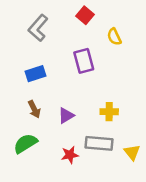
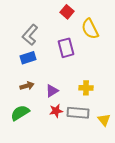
gray L-shape: (38, 28) -> (30, 35), moved
yellow semicircle: (114, 37) -> (90, 29), size x1.5
brown arrow: (34, 109) -> (27, 86), turned -80
red star: (70, 155) -> (56, 111), moved

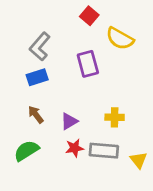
yellow semicircle: (90, 29) -> (120, 38), turned -35
brown arrow: (27, 86) -> (36, 115), turned -112

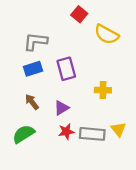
gray L-shape: (40, 47) -> (35, 41), turned 55
purple rectangle: (88, 64) -> (66, 69), moved
yellow cross: (115, 117) -> (103, 90), moved
yellow triangle: (139, 160) -> (118, 129), moved

